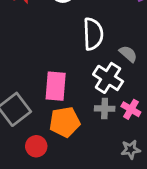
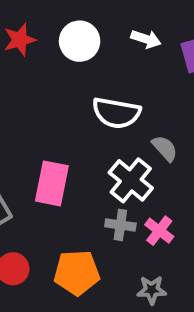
white semicircle: (93, 34) -> (116, 113), turned 96
orange pentagon: (65, 122) -> (77, 273), moved

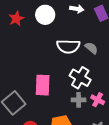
gray semicircle: (165, 148) -> (91, 48), moved

